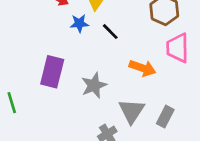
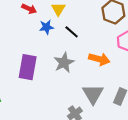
gray star: (94, 85) -> (64, 63), moved

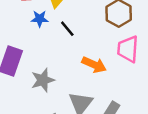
gray star: (64, 63) -> (43, 80), moved

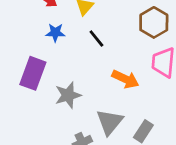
blue star: (40, 19) -> (55, 33), moved

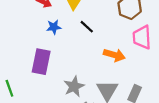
gray star: (68, 95) -> (74, 86), moved

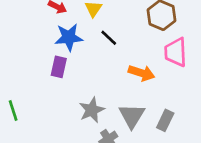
blue star: (54, 27) -> (69, 37), size x1.5
purple rectangle: (41, 62) -> (59, 67), moved, size x0.7

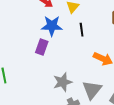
black line: (109, 38) -> (82, 30), turned 32

